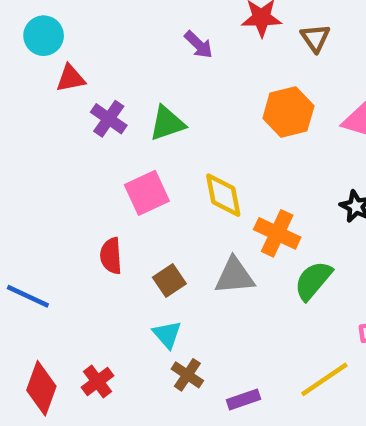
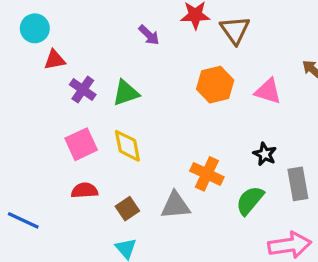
brown triangle: (315, 38) -> (235, 30), size x1.4
pink square: (147, 193) -> (81, 144), moved
yellow diamond: (223, 195) -> (127, 146), moved
red semicircle: (111, 256) -> (84, 190), turned 90
green semicircle: (313, 280) -> (250, 200), moved

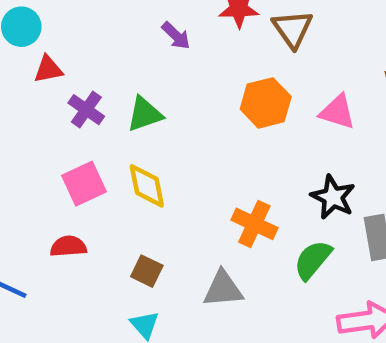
black star: (265, 154) -> (333, 197), size x1.4
red semicircle: (84, 190) -> (68, 246), moved
gray triangle: (175, 205) -> (223, 289), moved
brown square: (127, 209) -> (147, 271), turned -30

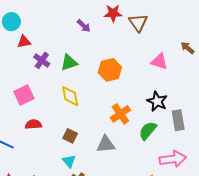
orange hexagon: (266, 103) -> (110, 70), moved
pink square: (84, 184) -> (24, 95), moved
orange cross: (254, 224) -> (120, 114), turned 30

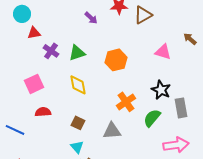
brown triangle: (138, 23) -> (143, 15), turned 36

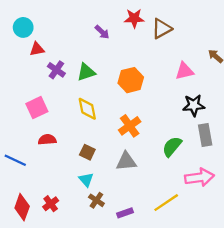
pink triangle: (163, 52) -> (185, 71), turned -30
black star: (161, 90) -> (194, 105), moved, turned -30
orange cross: (126, 102) -> (130, 126), moved

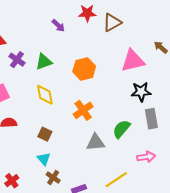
pink triangle: (185, 71) -> (133, 61), size x1.4
gray triangle: (126, 161) -> (96, 142), moved
pink arrow: (199, 177) -> (146, 157), size x0.7

